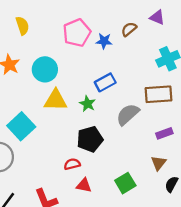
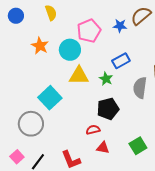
brown semicircle: (129, 29) -> (141, 16), size x1.5
pink pentagon: (77, 33) -> (89, 31), moved
gray semicircle: (128, 114) -> (140, 88), turned -40

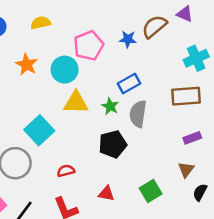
yellow semicircle: (51, 13) -> (41, 23), turned -84
gray semicircle: (140, 88) -> (138, 114), moved
red semicircle: (93, 130) -> (66, 171), moved

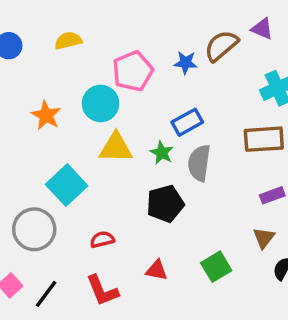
orange star: (27, 65) -> (46, 115), moved

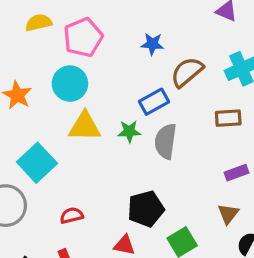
brown semicircle: (221, 46) -> (187, 72), moved
pink pentagon: (133, 71) -> (83, 37), moved
brown rectangle: (264, 139) -> (228, 118), size x0.7
green star: (162, 153) -> (129, 131), turned -30
black pentagon: (165, 204) -> (146, 209), moved

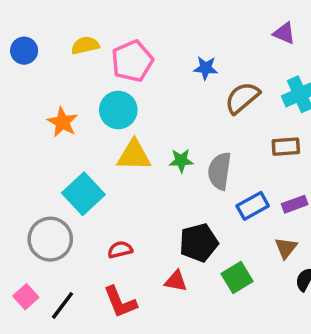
blue rectangle: (154, 102) -> (253, 206), moved

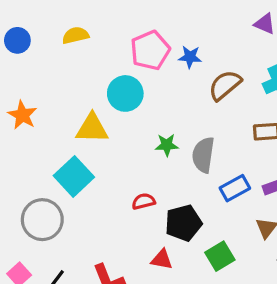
pink pentagon: (132, 61) -> (150, 50), moved
cyan circle: (118, 110) -> (125, 93), moved
orange star: (62, 122) -> (22, 115), moved
yellow triangle: (134, 155) -> (92, 128), moved
red semicircle: (120, 250) -> (144, 201), moved

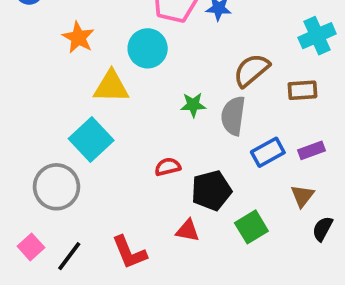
brown semicircle: (225, 85) -> (251, 70), moved
orange star: (22, 115) -> (78, 37), moved

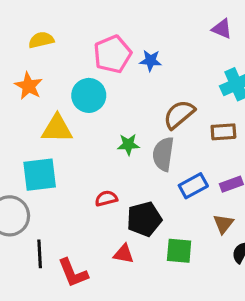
cyan square: (91, 139) -> (40, 175), turned 36
green square: (251, 227) -> (179, 251), turned 36
black line: (69, 256) -> (40, 254), moved, turned -40

